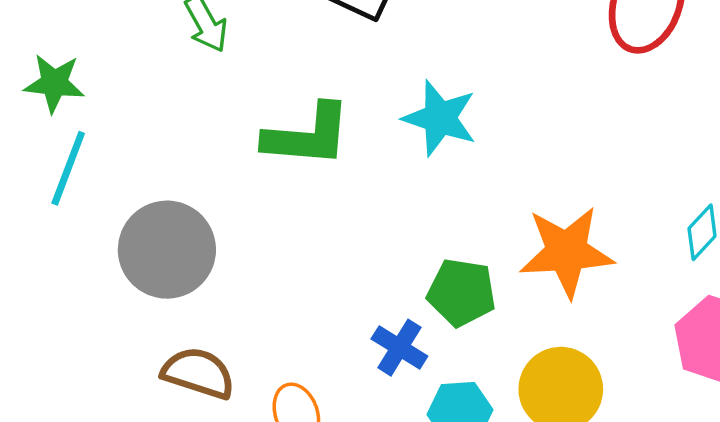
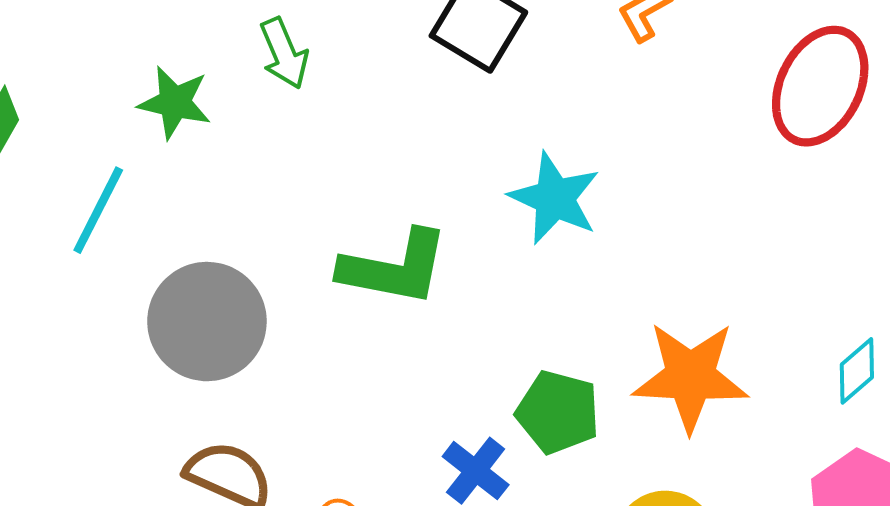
green star: (54, 83) -> (175, 102), moved
green L-shape: (307, 135) -> (394, 268), moved

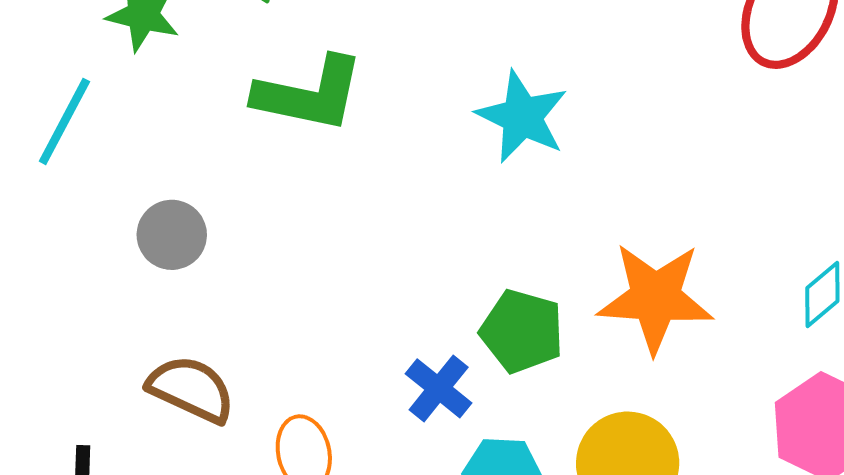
green L-shape: (394, 268) -> (309, 94), moved
gray circle: (207, 322) -> (172, 235), size x0.6

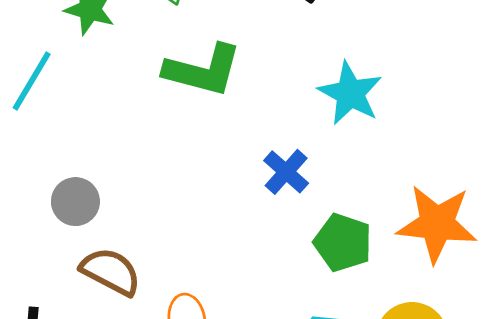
gray circle: (172, 235) -> (75, 202), moved
blue cross: (439, 388) -> (286, 172), moved

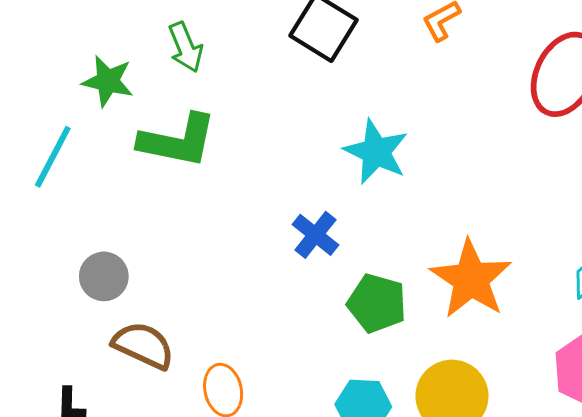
green L-shape: (203, 70) -> (178, 141), moved
orange star: (437, 224) -> (471, 279), turned 30

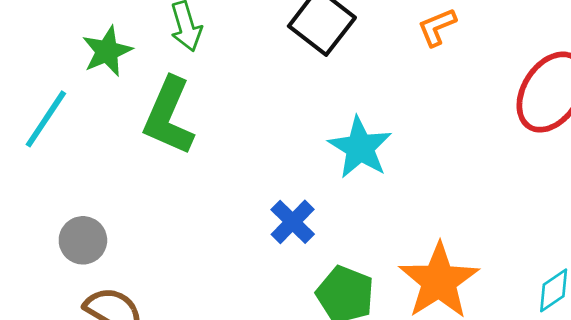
green star: (108, 81) -> (107, 51), turned 30
green L-shape: (178, 141) -> (169, 116), turned 96

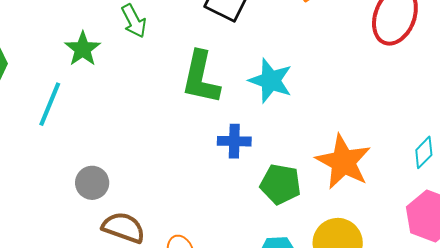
green L-shape: (169, 116) -> (201, 78), moved
blue cross: (293, 222) -> (234, 141), turned -32

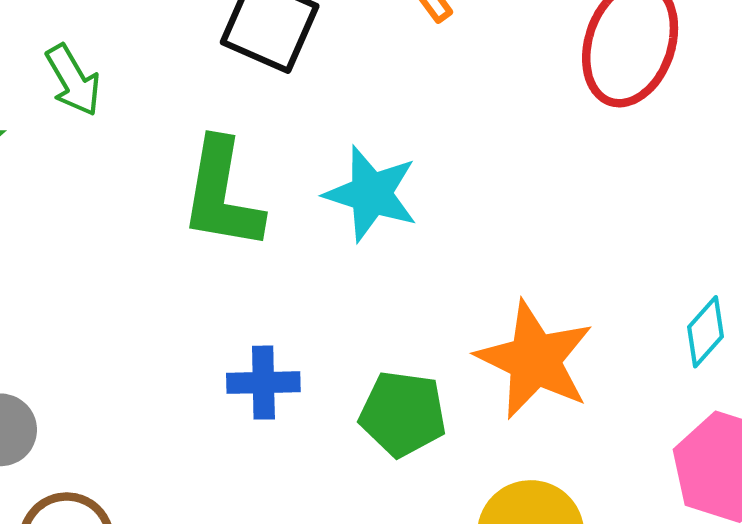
blue cross: (234, 141) -> (263, 383), moved

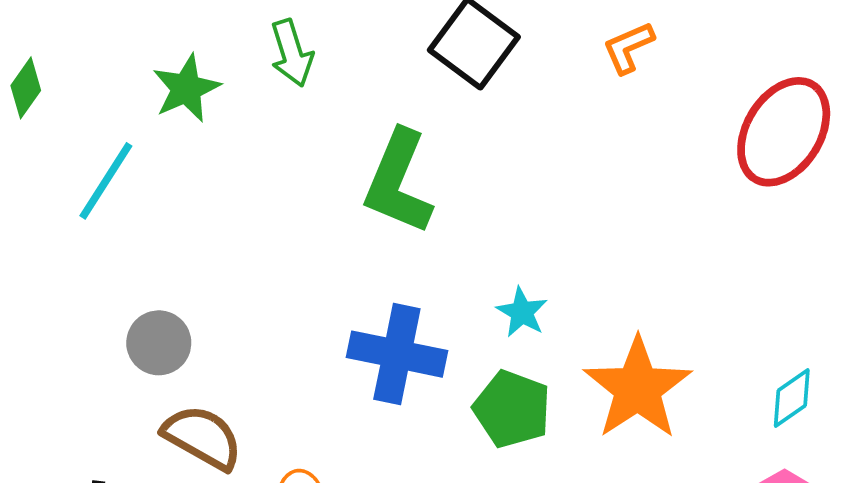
cyan star: (371, 194) -> (522, 312), moved, size x0.6
blue cross: (263, 383) -> (397, 354), size x1.5

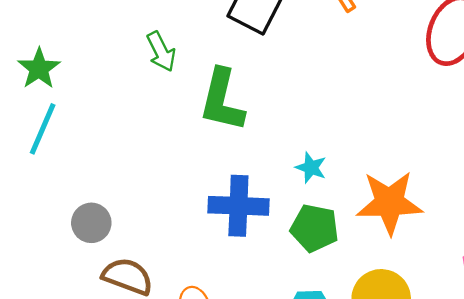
green arrow: (292, 53) -> (161, 52), moved
green star: (186, 88) -> (39, 68), moved
orange star: (638, 388) -> (389, 203), turned -30

